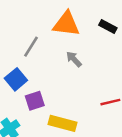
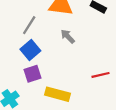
blue square: (16, 79) -> (30, 50), moved

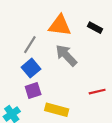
gray arrow: (68, 36) -> (66, 55), size x1.6

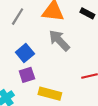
gray line: (30, 45) -> (18, 17), moved

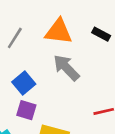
purple square: (27, 75) -> (26, 110), turned 35

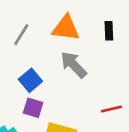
black rectangle: (101, 34) -> (109, 31), turned 60

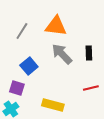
black rectangle: (109, 31) -> (89, 53), moved
purple square: (33, 108) -> (17, 88), moved

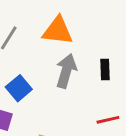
gray arrow: (62, 54) -> (66, 71), turned 60

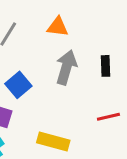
orange triangle: (58, 31) -> (58, 27), size x0.7

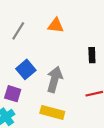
gray arrow: (66, 67) -> (55, 79), moved

